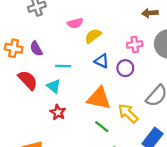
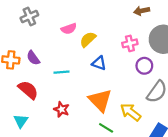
purple circle: (125, 68) -> (144, 66), moved
cyan triangle: (54, 86) -> (21, 121), moved, turned 32
orange triangle: (99, 98) -> (100, 100), turned 40
red star: (58, 112) -> (62, 109), moved

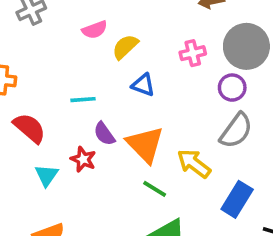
purple semicircle: (33, 58) -> (104, 134), moved
purple circle: (144, 66) -> (232, 88), moved
cyan triangle: (21, 121) -> (47, 175), moved

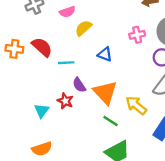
pink semicircle: (95, 30) -> (67, 12), moved
yellow semicircle: (125, 47) -> (83, 28), moved
red semicircle: (30, 128) -> (42, 47), moved

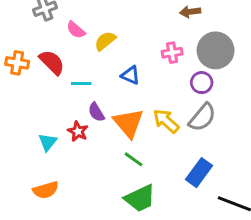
pink semicircle: (67, 12) -> (76, 30), moved, turned 56
yellow arrow: (136, 105) -> (166, 121), moved

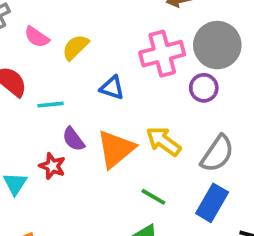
pink cross: (172, 53) -> (162, 54), size x1.6
gray semicircle: (202, 117) -> (217, 154), moved
orange triangle: (128, 123) -> (116, 149), turned 36
green line: (133, 159) -> (153, 197), moved

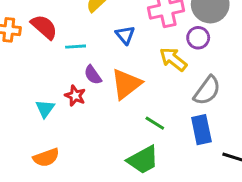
blue triangle: (112, 88) -> (125, 35), turned 30
yellow arrow: (163, 141) -> (173, 59), moved
blue rectangle: (212, 203) -> (201, 130), turned -44

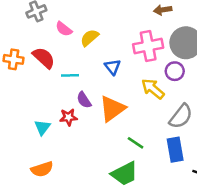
red star: (75, 96) -> (68, 117), turned -30

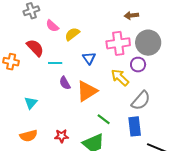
orange cross: (14, 59) -> (11, 62), moved
red star: (68, 117) -> (62, 136), moved

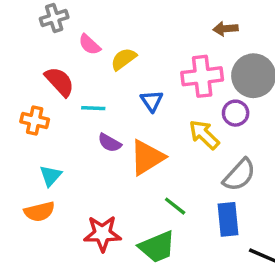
orange cross: (11, 62) -> (35, 121), moved
purple semicircle: (65, 83) -> (110, 143), turned -32
orange semicircle: (29, 136) -> (39, 212), moved
red star: (62, 136) -> (102, 234), size x1.5

